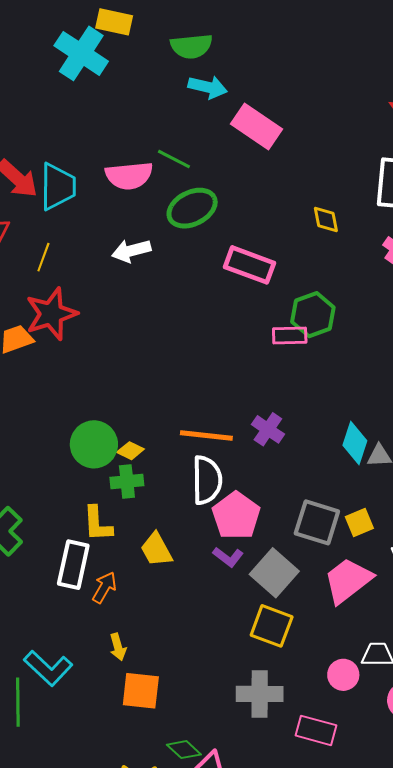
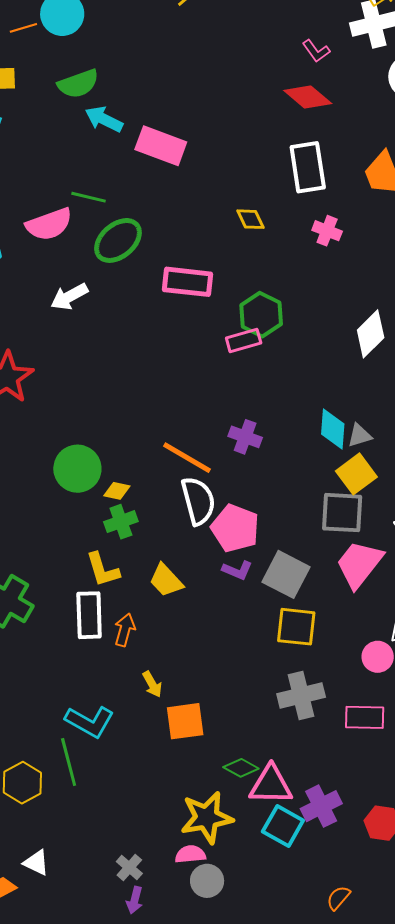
cyan arrow: (208, 87) -> (104, 119), turned -153
orange line: (206, 436) -> (187, 458), turned 38
green circle: (94, 444) -> (77, 469), moved
gray square: (317, 522) -> (342, 513), moved
yellow square: (359, 523) -> (356, 474), moved, size x1.4

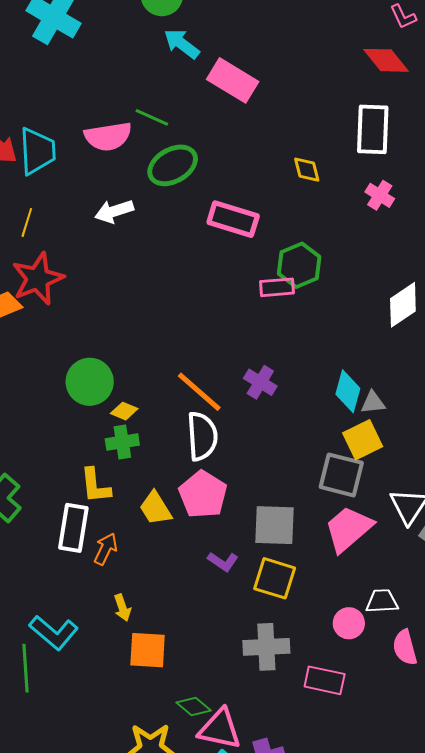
pink pentagon: (235, 528) -> (203, 494), moved
purple L-shape: (237, 570) -> (223, 562), moved
gray square: (286, 574) -> (274, 525), turned -36

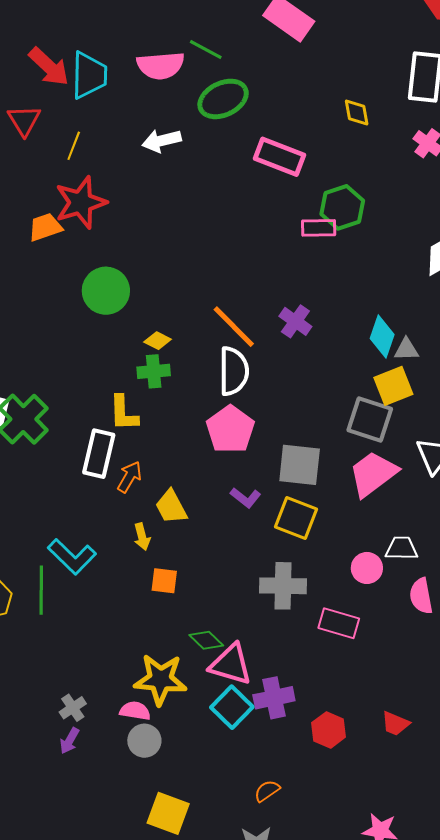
green circle: (90, 382) -> (106, 291), moved
yellow trapezoid: (155, 508) -> (171, 507), moved
orange square: (148, 650) -> (164, 581), size x0.7

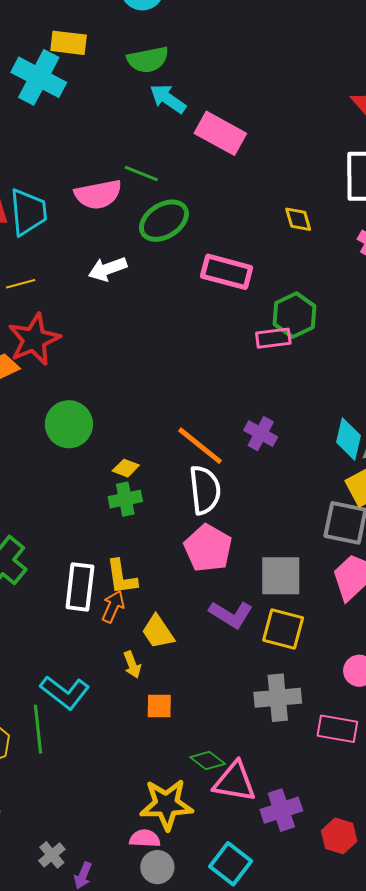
yellow line: (74, 146) -> (21, 284), turned 60
yellow L-shape: (124, 413) -> (122, 577), moved
purple L-shape: (246, 498) -> (231, 614), size x1.4
cyan square: (232, 707) -> (231, 864), moved
gray cross: (73, 708) -> (52, 855), moved

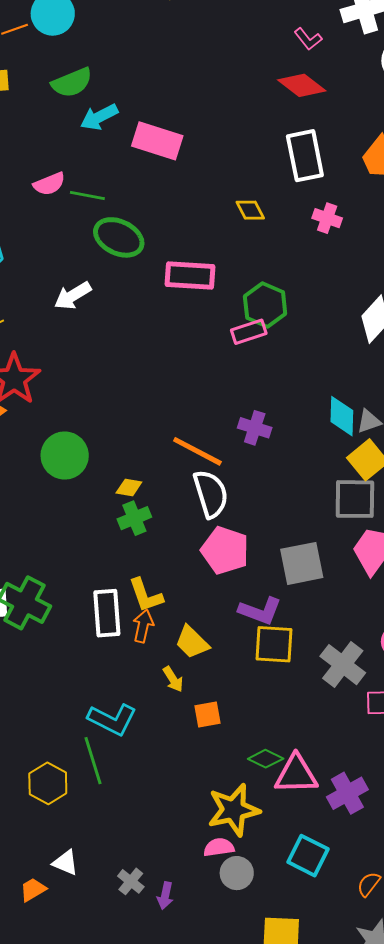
cyan arrow: (168, 99) -> (99, 117), turned -51
pink semicircle: (98, 194) -> (49, 184), moved, size x0.7
green ellipse: (164, 221) -> (119, 237), turned 69
yellow square: (283, 629) -> (274, 644), moved
gray cross: (278, 698) -> (343, 665), moved, turned -36

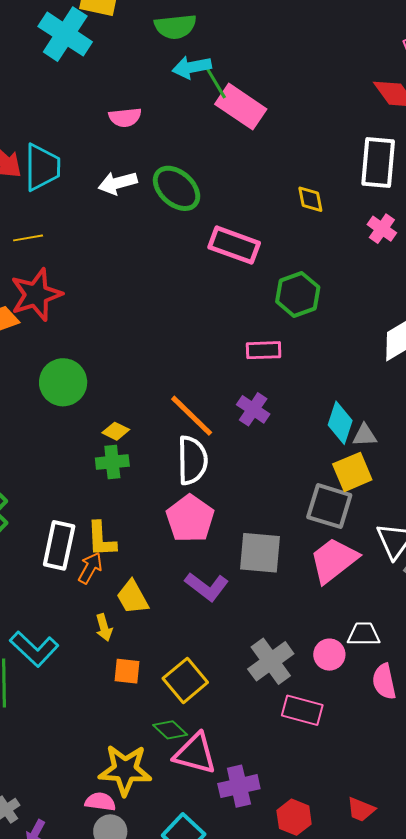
green line: (87, 195) -> (216, 83), moved, turned 32
white arrow: (73, 296) -> (118, 183), moved
pink rectangle: (249, 332) -> (264, 350), moved
yellow square: (274, 644) -> (185, 680), moved, turned 30

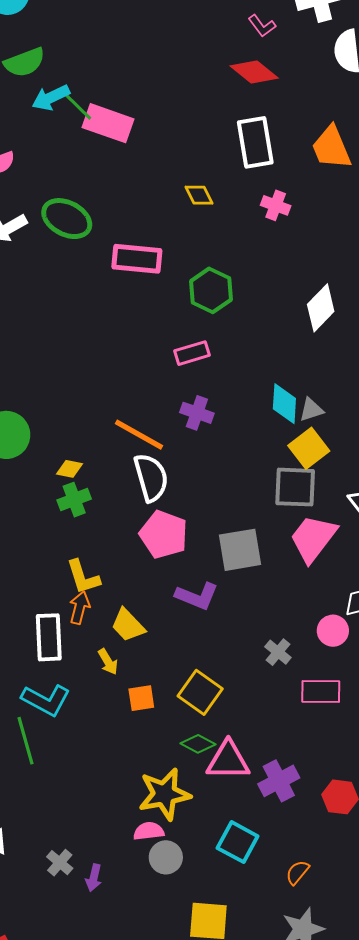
white rectangle: (59, 545) -> (49, 637), moved
gray cross: (271, 661) -> (278, 652), size x0.6

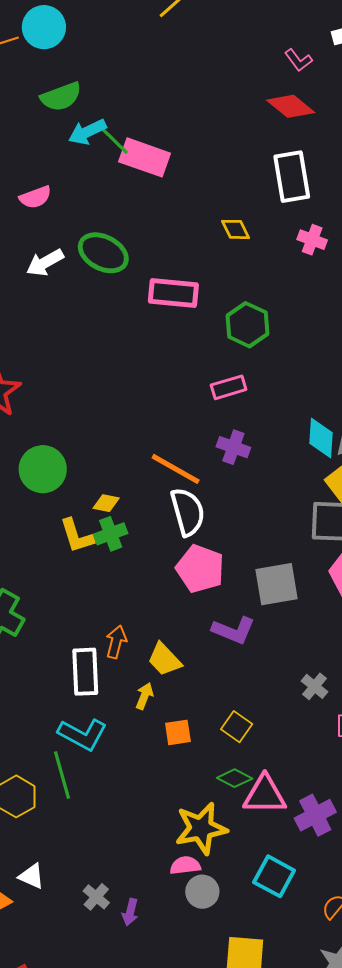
yellow L-shape: (83, 577) -> (77, 536), moved
yellow arrow: (108, 662) -> (144, 696), turned -128
yellow square: (200, 692) -> (237, 727), size x0.7

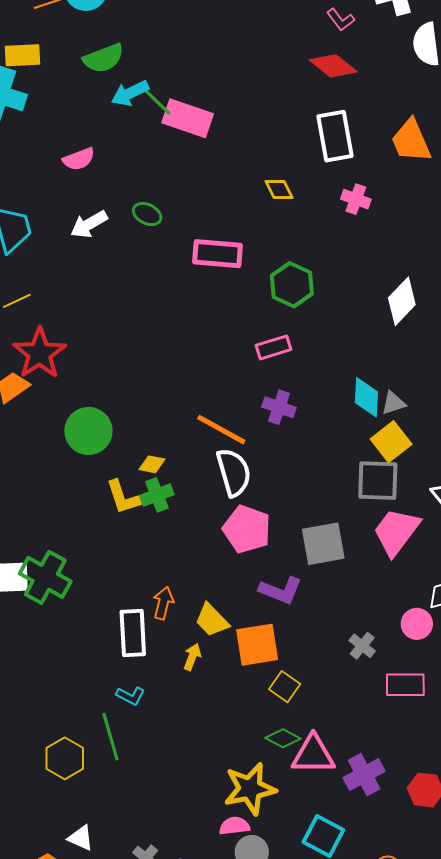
green ellipse: (103, 253) -> (147, 214), size x0.6
orange square: (178, 732) -> (257, 645), moved, size x1.6
cyan L-shape: (82, 734) -> (131, 696), size x0.6

